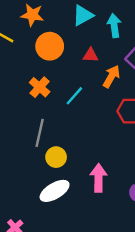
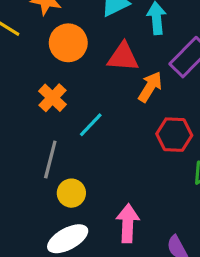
red triangle: (91, 55) -> (123, 57), size x1.5
cyan line: (74, 96) -> (91, 125), moved

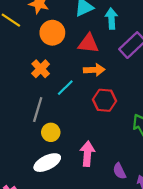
orange arrow: (150, 87) -> (94, 70), moved, turned 54
red hexagon: (174, 135) -> (105, 100), moved

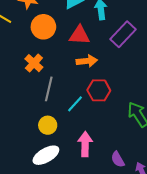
cyan line: (65, 88) -> (75, 104), moved
gray line: (38, 110) -> (49, 89), moved

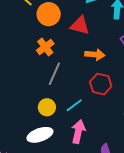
orange circle: (43, 27) -> (49, 14), moved
red triangle: (80, 35) -> (80, 25), moved
cyan line: (75, 104) -> (74, 105), moved

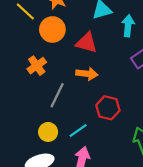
orange cross: (45, 47) -> (37, 66), moved
orange arrow: (95, 55) -> (87, 74), moved

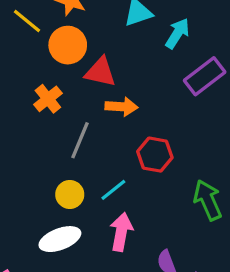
cyan arrow: (128, 26) -> (177, 33), turned 30
red triangle: (87, 43) -> (100, 72), moved

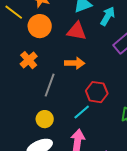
red triangle: (100, 72) -> (77, 31), moved
cyan line: (113, 190) -> (82, 112), moved

